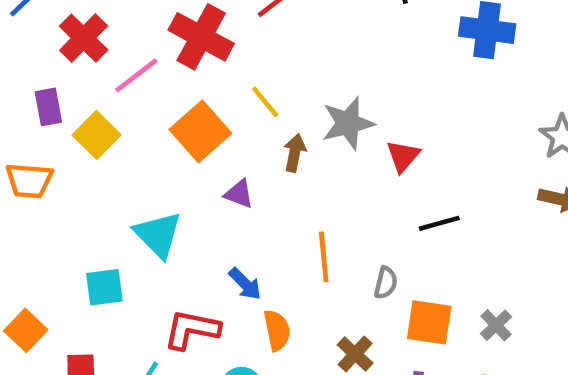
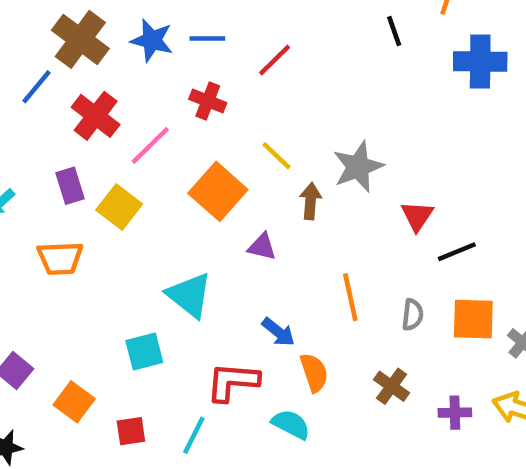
red cross: (201, 37) -> (208, 101), size x0.6
red triangle: (403, 156) -> (417, 216), moved
orange square: (429, 322) -> (473, 319), moved

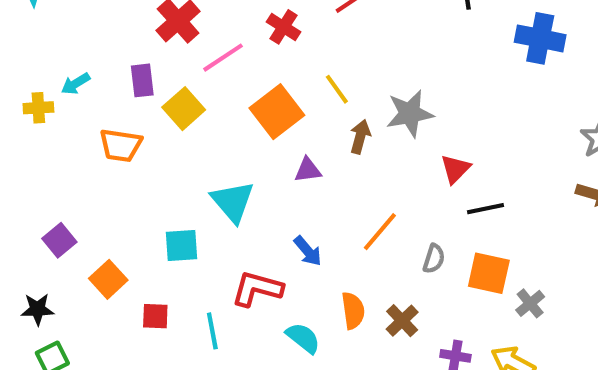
purple triangle: (262, 247) -> (308, 170), turned -32
orange line: (350, 297) -> (380, 232), turned 42
orange semicircle: (314, 373) -> (353, 311), moved
cyan line: (194, 435) -> (212, 331), turned -48

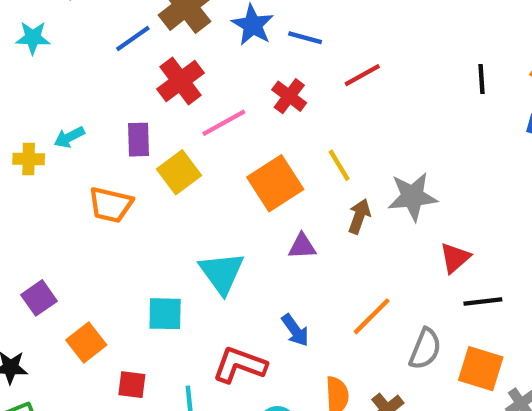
gray semicircle: (434, 259) -> (425, 349), size x1.4

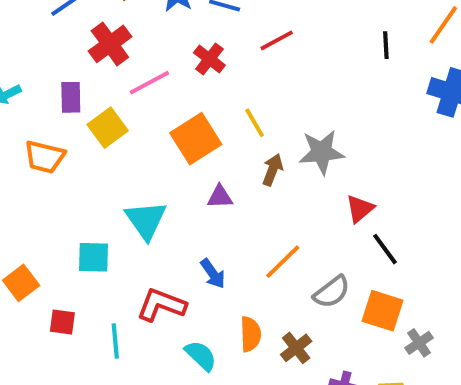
black line: (483, 301) -> (385, 249), turned 60
gray semicircle: (425, 349) -> (332, 292), turned 30

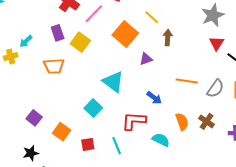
gray star: (322, 152) -> (213, 15), moved
cyan square: (93, 257) -> (93, 108), turned -30
orange line: (283, 262) -> (187, 81), turned 70

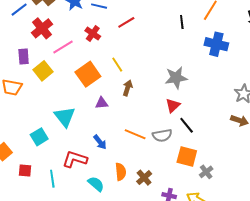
gray semicircle: (215, 89) -> (162, 135), moved, turned 30

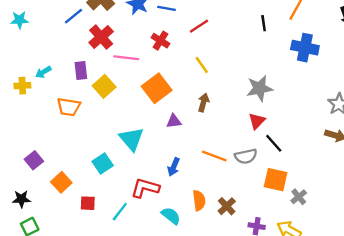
pink line: (63, 47) -> (126, 58), turned 40
yellow line: (117, 65) -> (202, 65), moved
blue arrow: (100, 142) -> (174, 167), turned 63
cyan line: (52, 179) -> (120, 212), turned 48

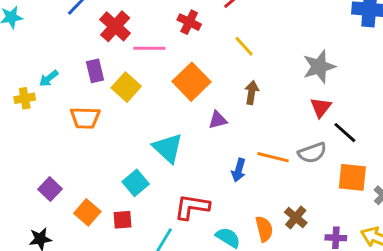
blue arrow: (174, 167) -> (239, 170), moved
orange semicircle: (199, 200) -> (264, 229), moved
red square: (88, 203) -> (123, 220), moved

